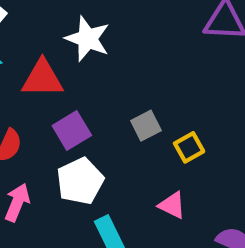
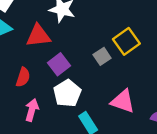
yellow square: (189, 147) -> (126, 41), moved, size x1.5
pink triangle: (172, 205) -> (123, 101), size x1.5

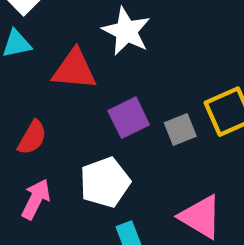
purple square: (59, 64) -> (129, 118), moved

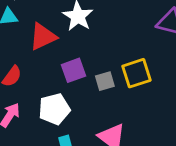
red triangle: (74, 69) -> (43, 37), turned -36

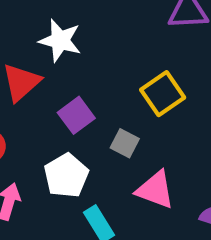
gray square: (105, 81) -> (125, 143), moved, turned -30

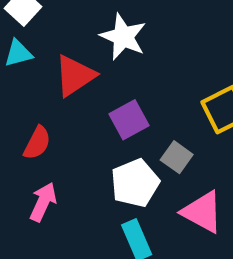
white pentagon: (66, 176) -> (135, 183), moved

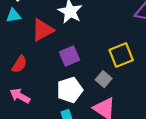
gray square: (177, 157) -> (104, 79), moved
pink arrow: (43, 202) -> (20, 96), turned -90

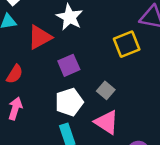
yellow square: (121, 55) -> (127, 44), moved
pink arrow: (20, 96) -> (15, 108), turned 78

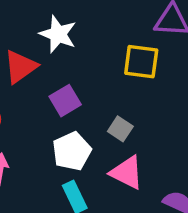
yellow square: (127, 44) -> (141, 62), turned 36

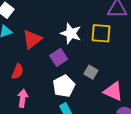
white star: (58, 34) -> (71, 33), moved
pink triangle: (127, 173) -> (113, 91), moved

